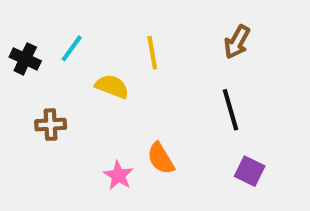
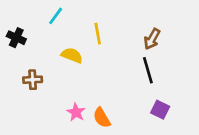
brown arrow: (237, 42) -> (152, 39), moved
cyan line: (72, 48) -> (56, 16), moved
orange semicircle: (161, 158) -> (102, 118), moved

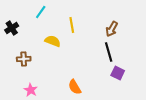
black cross: (16, 38) -> (12, 28), turned 32
purple square: (160, 110) -> (118, 73), moved
pink star: (76, 112) -> (31, 90), moved

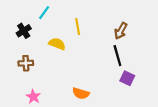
black cross: (12, 28) -> (24, 31), moved
orange semicircle: (75, 87) -> (81, 93), turned -42

